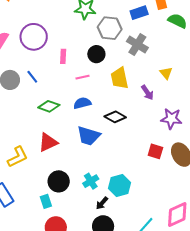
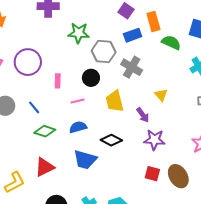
blue line: (32, 77) -> (34, 107), moved
purple star: (171, 119) -> (154, 140), moved

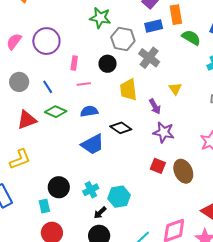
pink line: (78, 101) -> (84, 84), moved
blue trapezoid: (85, 160) -> (93, 144), turned -50
red triangle: (45, 167) -> (27, 120), moved

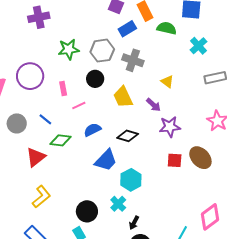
green star: (100, 18) -> (69, 49), moved
cyan hexagon: (119, 197) -> (131, 180), moved

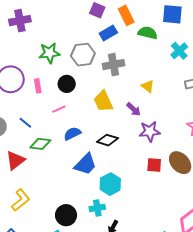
gray cross: (133, 60) -> (114, 65), turned -30
black circle: (95, 79) -> (67, 84), moved
pink rectangle: (63, 89) -> (38, 86), moved
cyan cross: (118, 204) -> (97, 208), turned 35

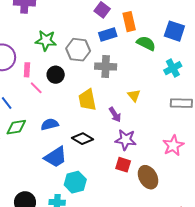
pink line: (59, 109) -> (36, 88), moved, turned 56
green diamond: (40, 144) -> (16, 127), turned -30
red square: (154, 165) -> (123, 165), moved

